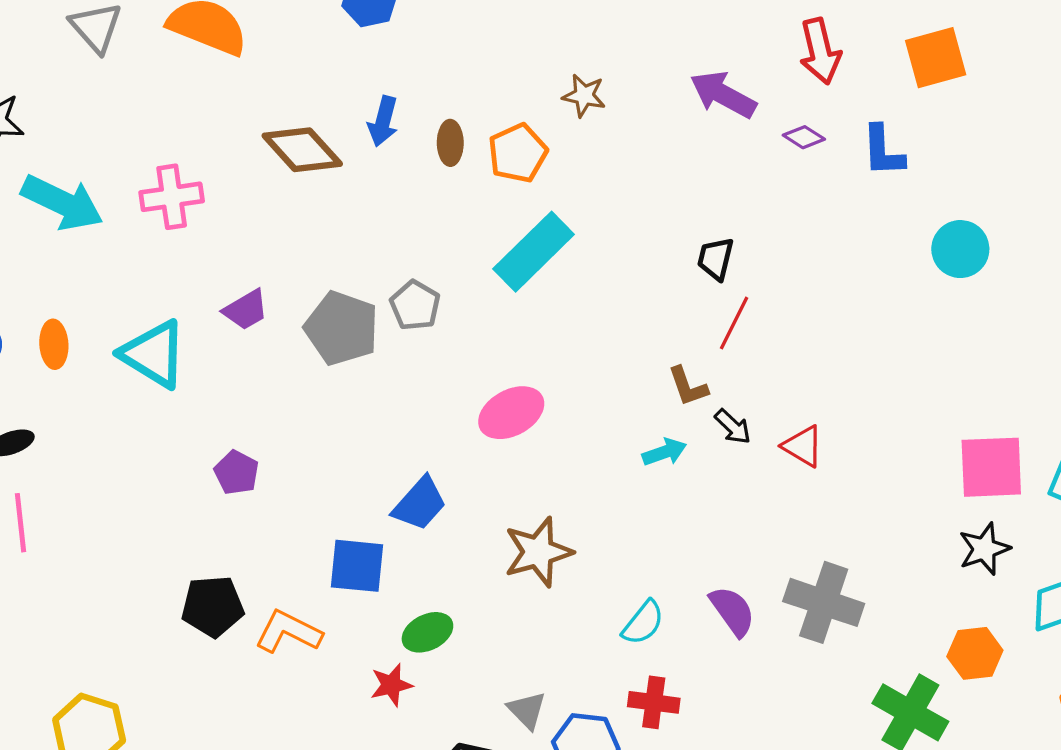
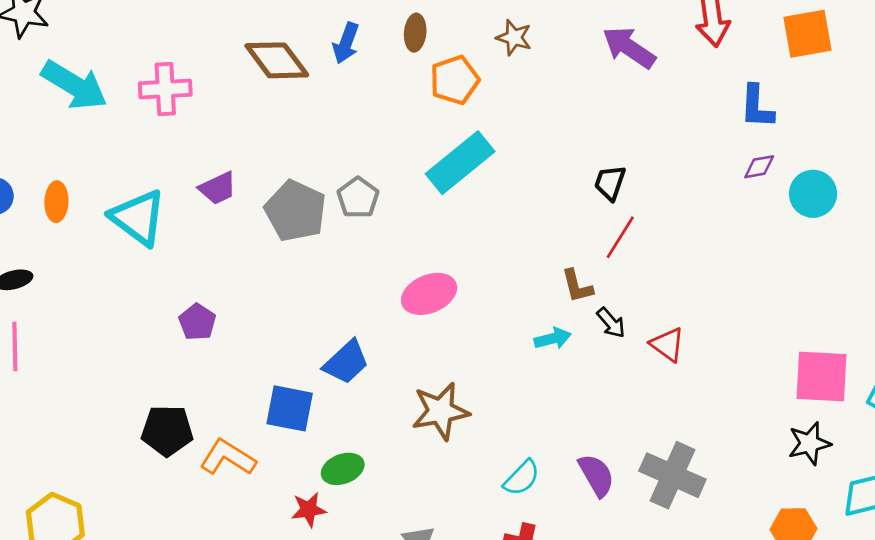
purple diamond: (804, 137) -> (759, 167), moved, turned -48
brown ellipse: (450, 143) -> (415, 33), moved

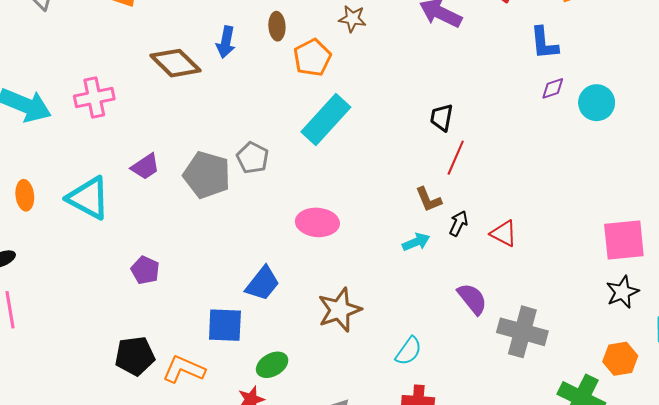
pink ellipse: (429, 294) -> (317, 222), turned 36
black arrow: (611, 323) -> (459, 223), turned -105
purple semicircle: (596, 475) -> (472, 299), moved

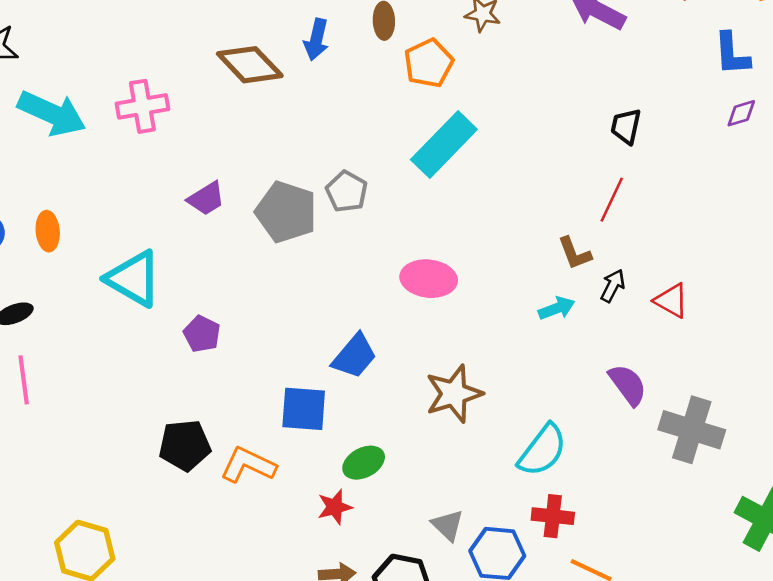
black trapezoid: (442, 117) -> (626, 126), moved
cyan triangle: (88, 198) -> (134, 279), moved
cyan semicircle: (409, 351) -> (542, 450), size x1.4

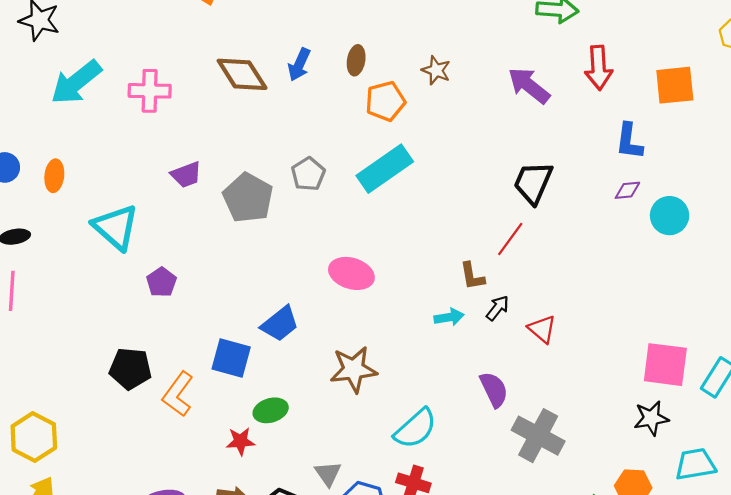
cyan arrow: (52, 113) -> (76, 82), turned 106
black trapezoid: (626, 126) -> (533, 183), size x1.5
gray pentagon: (347, 192) -> (308, 174), moved
orange L-shape: (248, 465) -> (178, 394), turned -90

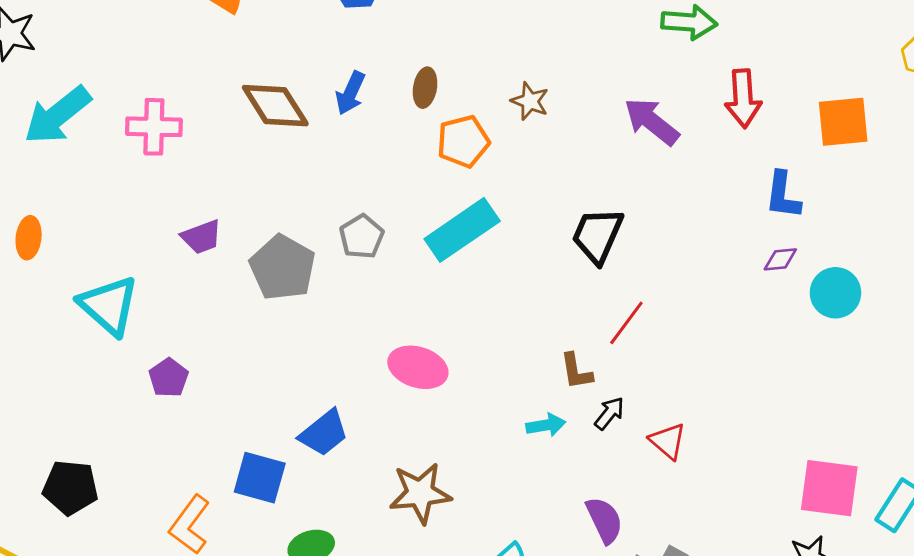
black trapezoid: (533, 183) -> (597, 235), moved
black pentagon: (130, 369) -> (70, 487), moved

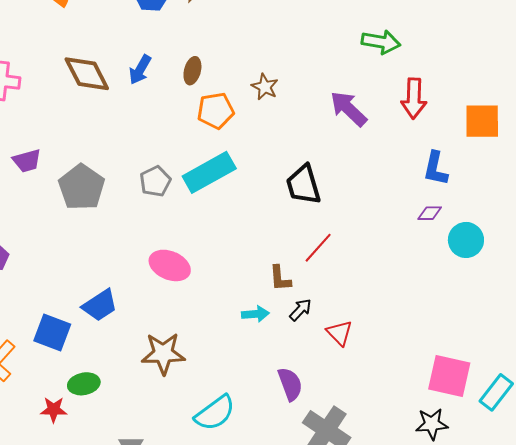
black trapezoid: (597, 235) -> (303, 185), turned -45
gray pentagon: (362, 237) -> (155, 181), moved

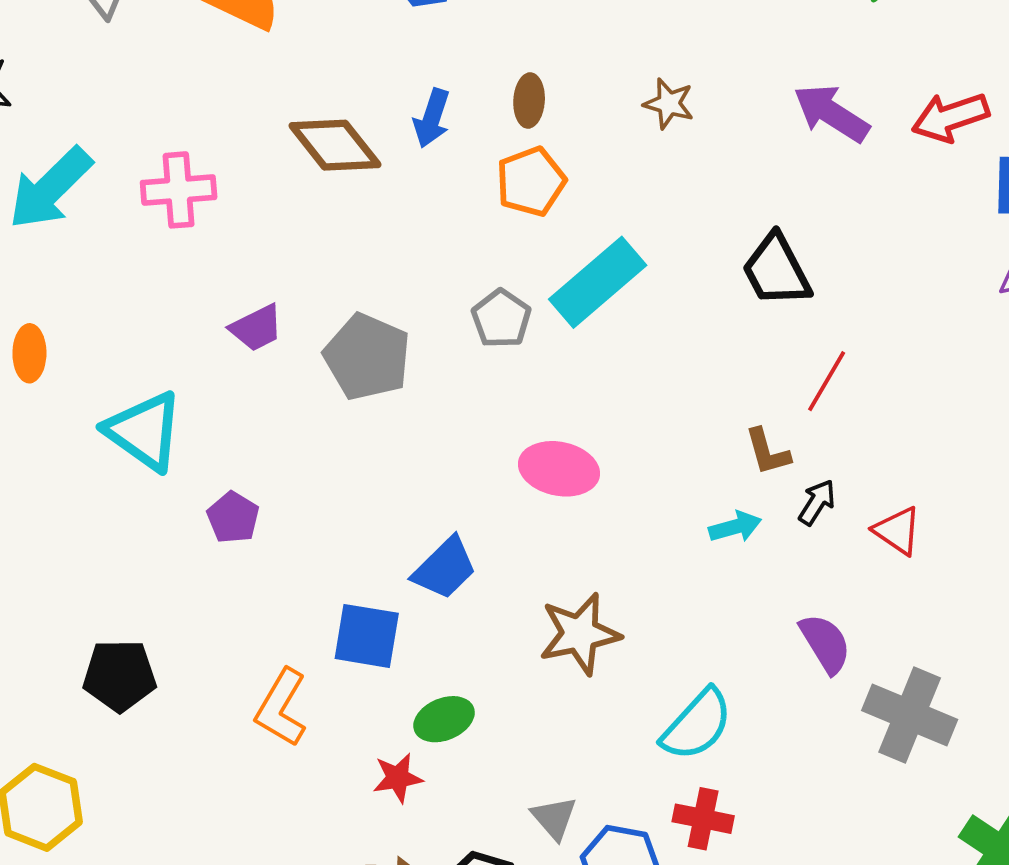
red arrow: (414, 98) -> (950, 117), moved, turned 81
orange pentagon: (216, 111) -> (531, 182), moved

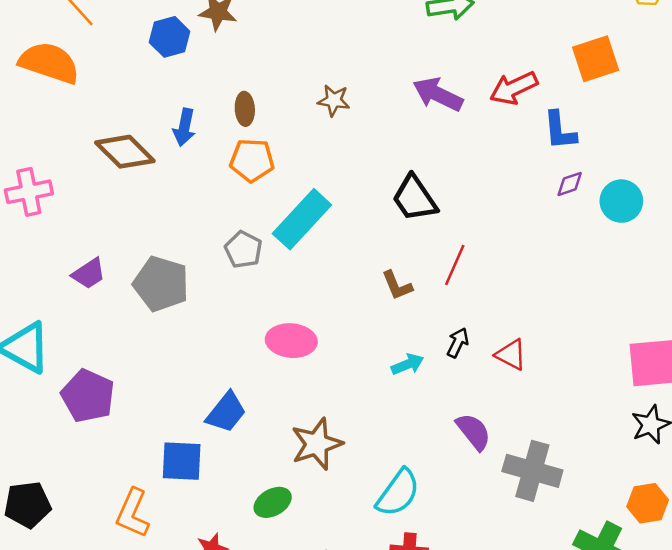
orange pentagon: (531, 182) -> (252, 160), turned 30
brown L-shape: (768, 452) -> (397, 285), moved
purple pentagon: (233, 518) -> (88, 396), size x1.6
green ellipse: (444, 719) -> (273, 502), moved

